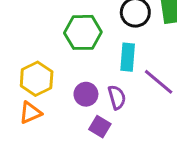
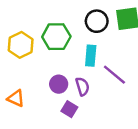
yellow hexagon: (37, 79) -> (21, 45), moved
orange triangle: (30, 113) -> (16, 98), turned 48

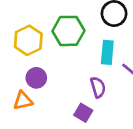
purple circle: (59, 84) -> (36, 78), moved
orange triangle: (16, 98) -> (23, 101), turned -36

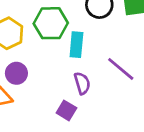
cyan rectangle: (107, 52) -> (76, 45), moved

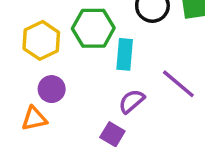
purple semicircle: (82, 83) -> (132, 101), turned -115

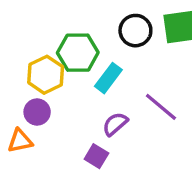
yellow hexagon: (41, 40) -> (46, 75), moved
cyan rectangle: (125, 54) -> (108, 78), turned 32

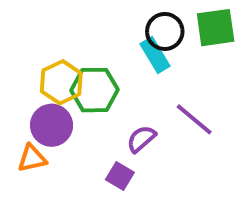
green hexagon: (78, 53) -> (94, 90), moved
cyan rectangle: (108, 78) -> (155, 55), moved, turned -68
purple circle: (37, 112) -> (52, 125), size x1.4

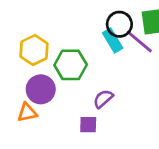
yellow hexagon: (61, 82) -> (34, 50), moved
purple line: (194, 119) -> (140, 42), moved
purple square: (120, 176) -> (88, 125), turned -30

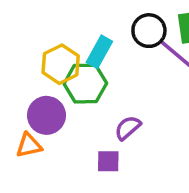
cyan rectangle: (113, 41) -> (99, 52), moved, turned 60
yellow hexagon: (34, 50) -> (61, 64), moved

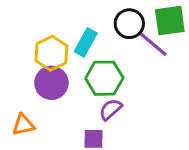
green hexagon: (85, 84) -> (104, 78), moved
purple circle: (46, 115) -> (51, 83), moved

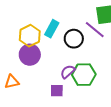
black circle: (129, 24) -> (74, 39), moved
green hexagon: (104, 78) -> (84, 75), moved

